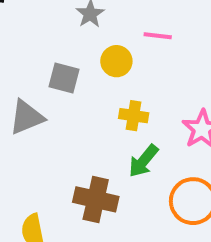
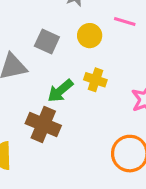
green arrow: (143, 161) -> (60, 91), moved
brown cross: (96, 199) -> (43, 124), moved

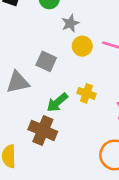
yellow circle: (90, 36) -> (82, 46), moved

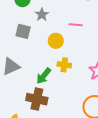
yellow circle: (82, 46) -> (56, 41), moved
gray square: (46, 61) -> (23, 31), moved

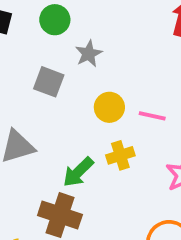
pink line: (76, 25) -> (152, 116), moved
yellow cross: (64, 65) -> (120, 155), turned -32

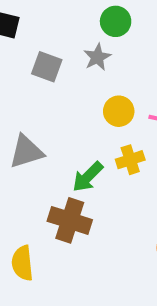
green circle: (55, 20) -> (116, 21), moved
gray square: (49, 82) -> (47, 67), moved

